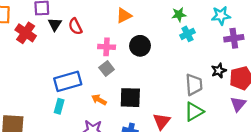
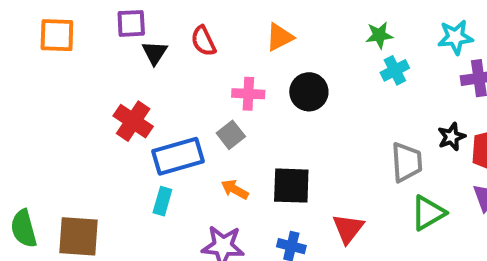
red semicircle: (75, 26) -> (203, 41), moved
red cross: (26, 33) -> (133, 121), moved
gray square: (107, 68) -> (231, 135), moved
green triangle: (194, 112) -> (428, 213), moved

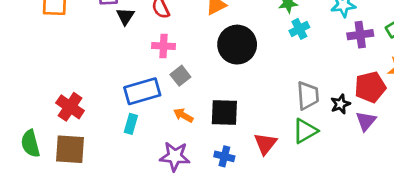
black circle: (309, 92) -> (237, 45), size x1.4
pink cross: (248, 94) -> (163, 46), moved
red cross: (133, 121) -> (70, 107), moved
black star: (452, 137) -> (340, 104), moved
green triangle: (428, 213) -> (305, 131), moved

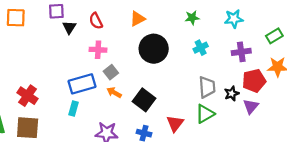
cyan cross: (299, 29) -> (201, 48), moved
purple cross: (360, 35) -> (241, 52), moved
black square: (224, 113) -> (144, 100), turned 35
orange arrow: (183, 115) -> (114, 92), moved

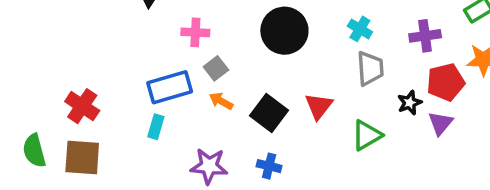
cyan cross: (201, 48) -> (360, 29), turned -32
gray trapezoid: (207, 87) -> (370, 68), moved
red triangle: (175, 123) -> (319, 106), moved

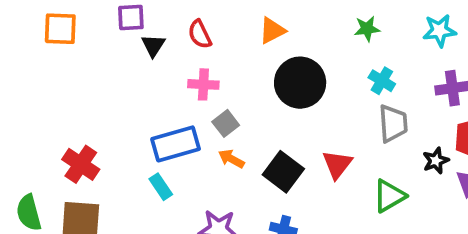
cyan rectangle: (156, 127) -> (161, 187), turned -50

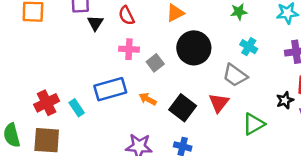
gray square: (226, 123) -> (155, 63), moved
gray trapezoid: (393, 123) -> (235, 75), moved, turned 130
red cross: (81, 164) -> (47, 103), turned 30
cyan rectangle: (161, 187) -> (77, 108), moved

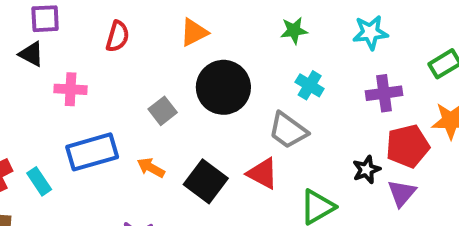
red semicircle: (126, 15) -> (118, 36), turned -138
black triangle: (95, 23) -> (31, 54), moved, turned -35
pink cross: (129, 49) -> (71, 89), moved
red triangle: (219, 103) -> (263, 174), turned -40

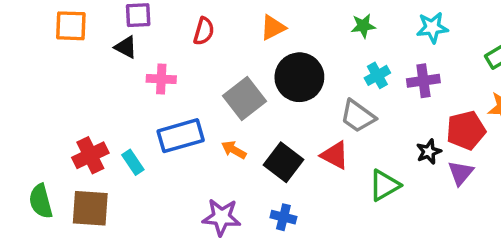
cyan cross: (310, 85) -> (377, 75), turned 30
purple cross: (384, 93) -> (423, 81), moved
gray square: (163, 111) -> (244, 98), size x1.6

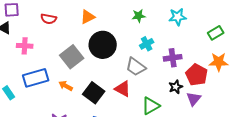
red semicircle: (204, 31) -> (49, 19), turned 84
purple cross: (423, 81) -> (173, 58), moved
red pentagon: (466, 130) -> (197, 75), turned -30

